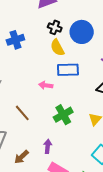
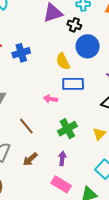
black cross: (55, 27) -> (74, 25), moved
purple arrow: (48, 146) -> (62, 158), moved
brown arrow: (21, 157) -> (30, 159), moved

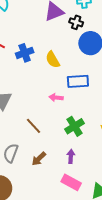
yellow semicircle: (63, 61) -> (53, 60), moved

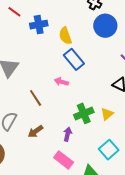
blue rectangle: (78, 81) -> (74, 59), moved, turned 45
pink arrow: (56, 98) -> (61, 82), moved
green cross: (74, 126) -> (84, 113), moved

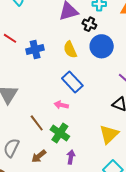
yellow semicircle: (65, 36) -> (70, 50), moved
green cross: (84, 113) -> (60, 133), moved, turned -30
yellow triangle: (107, 114) -> (109, 134), size x1.5

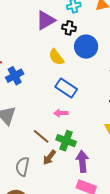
blue cross: (35, 50) -> (15, 76), moved
brown arrow: (39, 156) -> (49, 157), moved
purple arrow: (71, 157) -> (82, 161), size x1.5

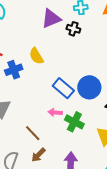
blue circle: (86, 47) -> (89, 87), moved
yellow semicircle: (56, 57) -> (36, 56), moved
green cross: (66, 141) -> (74, 122), moved

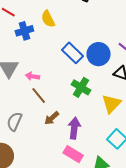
pink arrow: (55, 112) -> (32, 76), moved
brown arrow: (38, 155) -> (52, 118), moved

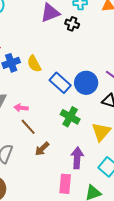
yellow semicircle: (48, 19) -> (34, 64), moved
purple arrow: (74, 128) -> (77, 158), moved
pink rectangle: (73, 154) -> (65, 184), turned 66

